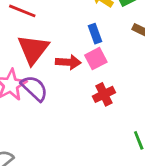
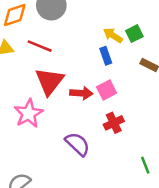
blue rectangle: (95, 34) -> (106, 56), moved
purple semicircle: (34, 88) -> (78, 144), moved

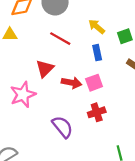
yellow arrow: (113, 35) -> (97, 27), moved
red line: (40, 46) -> (60, 39), moved
red triangle: (49, 81) -> (45, 69), size x0.7

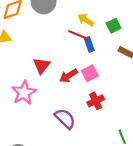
red line: (60, 39) -> (78, 35), moved
red arrow: (72, 83) -> (69, 76), turned 144

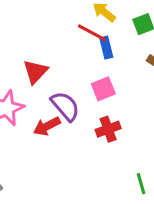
red arrow: (69, 76) -> (47, 126), moved
purple semicircle: (65, 119) -> (65, 106), moved

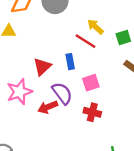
blue rectangle: (106, 48) -> (70, 62), moved
red cross: (108, 129) -> (92, 112), turned 30

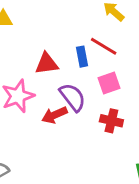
red line: (85, 41) -> (104, 46), moved
red triangle: (42, 67) -> (47, 64), turned 36

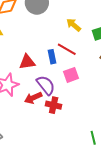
red cross: (111, 121) -> (54, 105), moved

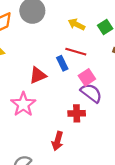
purple semicircle: (46, 85) -> (91, 93), moved
red arrow: (33, 98) -> (58, 141), moved, turned -36

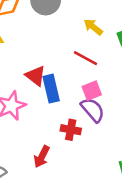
blue rectangle: (62, 63) -> (51, 89), moved, size x1.5
red triangle: (38, 75) -> (36, 76), turned 48

